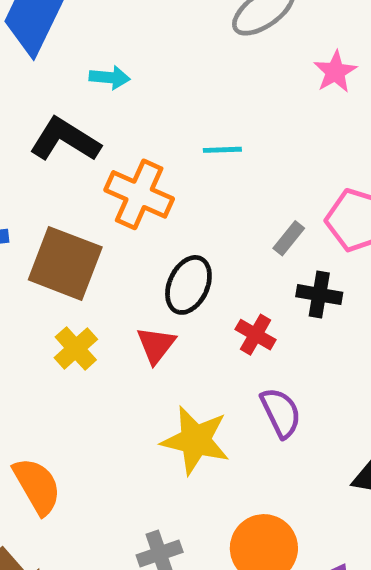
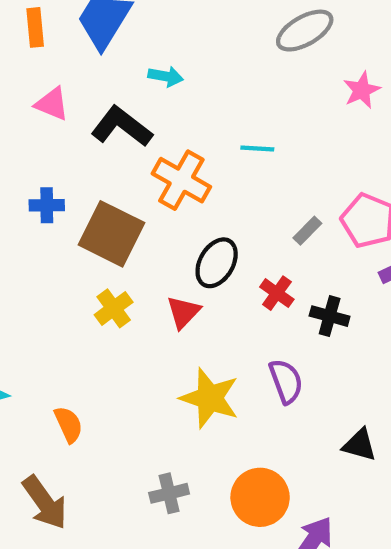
black cross: (319, 295) -> (330, 316), moved
red cross: (256, 335) -> (277, 293), moved
orange semicircle: (37, 486) -> (69, 424), size x0.7

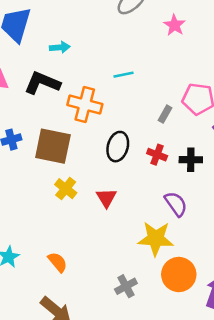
red triangle: (183, 312) -> (106, 198), moved
yellow star: (210, 398) -> (156, 239), moved

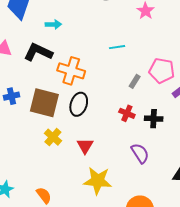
cyan line: (124, 75) -> (117, 47), moved
black ellipse: (118, 147) -> (79, 104), moved
yellow star: (156, 239) -> (98, 181), moved

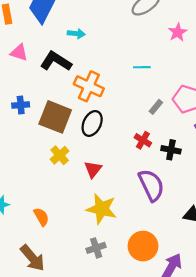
purple semicircle: (140, 153) -> (151, 185), size x1.4

